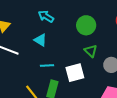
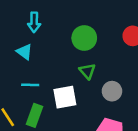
cyan arrow: (46, 16) -> (34, 22), turned -126

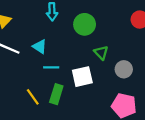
green circle: (84, 38) -> (85, 24), moved
cyan triangle: (24, 52) -> (40, 47), moved

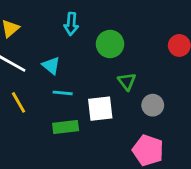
green rectangle: (56, 94) -> (66, 127), turned 60
yellow line: (33, 97) -> (18, 102), moved

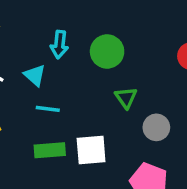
cyan arrow: (71, 24) -> (59, 44), moved
white square: (100, 109) -> (91, 150), moved

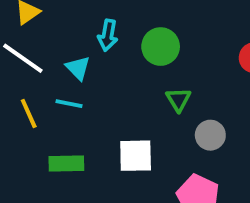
cyan line: (48, 109) -> (69, 104), moved
green rectangle: (50, 150) -> (66, 164), moved

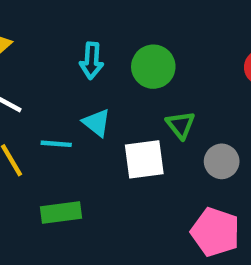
cyan triangle: (78, 68) -> (97, 123), moved
white square: (136, 156) -> (144, 159), moved

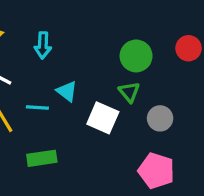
cyan arrow: (92, 61) -> (43, 45), moved
green circle: (153, 67) -> (136, 56), moved
white square: (144, 159) -> (103, 118), turned 32

